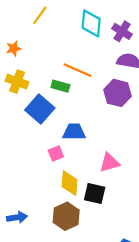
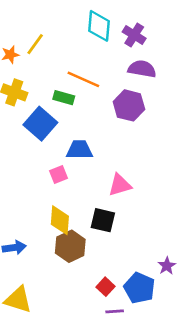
yellow line: (40, 15) -> (35, 44), moved
yellow diamond: (70, 183) -> (60, 220), moved

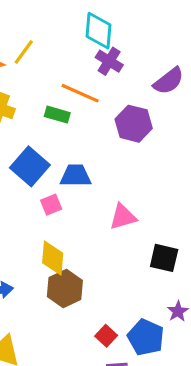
purple cross: (134, 35) -> (109, 61), moved
purple semicircle: (142, 69) -> (169, 81), moved, turned 132
blue square: (40, 124) -> (30, 166), moved
black square: (103, 220) -> (164, 258), moved

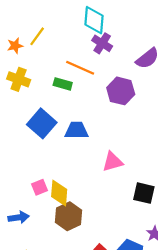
pink square: (51, 205) -> (39, 187), moved

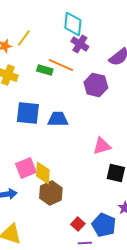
green rectangle: (63, 84) -> (45, 70), moved
blue square: (42, 123) -> (28, 113), turned -35
pink triangle: (113, 162) -> (102, 146), moved
pink square: (39, 187) -> (26, 168), size x1.5

